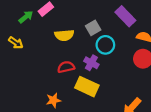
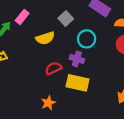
gray square: (93, 28) -> (66, 18), moved

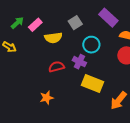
pink rectangle: (22, 17) -> (35, 25), moved
yellow rectangle: (78, 83) -> (93, 84), moved

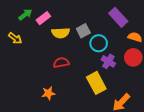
gray square: (75, 23) -> (83, 31), moved
purple cross: (79, 62) -> (108, 61), moved
yellow rectangle: (93, 84) -> (96, 83), turned 35

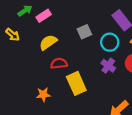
yellow semicircle: (61, 33) -> (48, 42), moved, turned 144
cyan circle: (99, 43) -> (110, 42), moved
yellow rectangle: (96, 83) -> (76, 83), moved

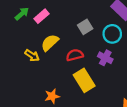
yellow arrow: (13, 35) -> (32, 55), moved
red semicircle: (59, 63) -> (75, 55), moved
purple cross: (108, 66) -> (105, 58), moved

